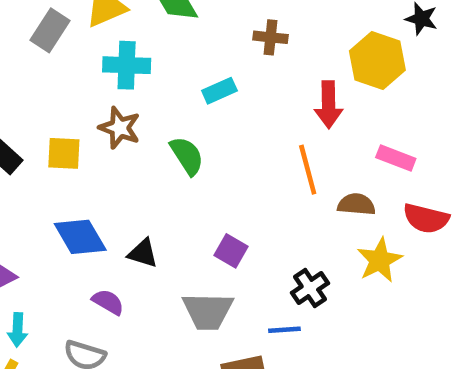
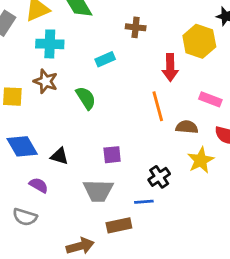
purple square: (231, 251) -> (112, 155), turned -36

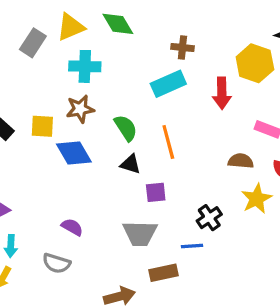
cyan rectangle: (105, 59) -> (168, 84), moved, size x1.5
brown star: (46, 81) -> (80, 109), turned -30
orange line: (158, 106) -> (168, 142), moved
blue diamond: (22, 146) -> (74, 153), moved
black triangle: (59, 156) -> (130, 164), moved

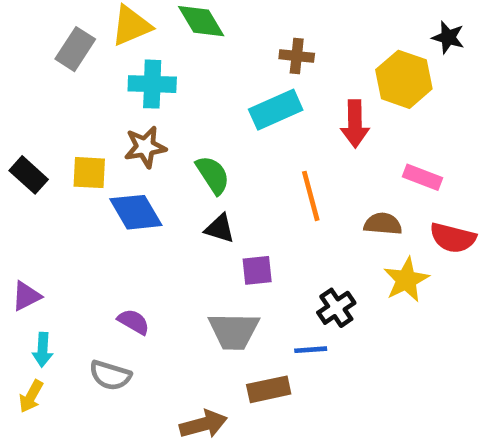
orange line: (168, 142) -> (311, 196), moved

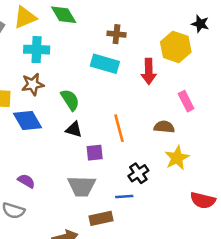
cyan rectangle: (276, 110) -> (105, 64), turned 40
pink rectangle: (423, 177) -> (186, 101), turned 42
orange line: (311, 196) -> (119, 128), moved
red semicircle: (453, 238) -> (203, 200), moved

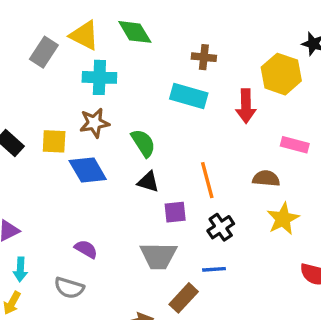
yellow triangle: (25, 17) -> (84, 35), turned 50
pink rectangle: (186, 101) -> (295, 145), turned -48
black cross: (138, 173) -> (221, 227), moved
brown rectangle: (101, 218) -> (184, 298), turned -35

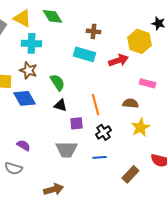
red arrow: (246, 106) -> (118, 60), turned -108
brown star: (94, 123) -> (28, 70), turned 30
brown rectangle: (184, 298) -> (130, 174), moved

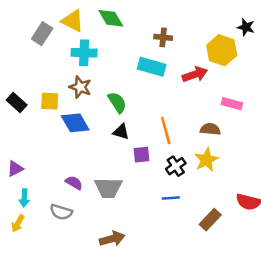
yellow star: (140, 127) -> (206, 160), moved
gray trapezoid: (66, 149) -> (108, 188), moved

